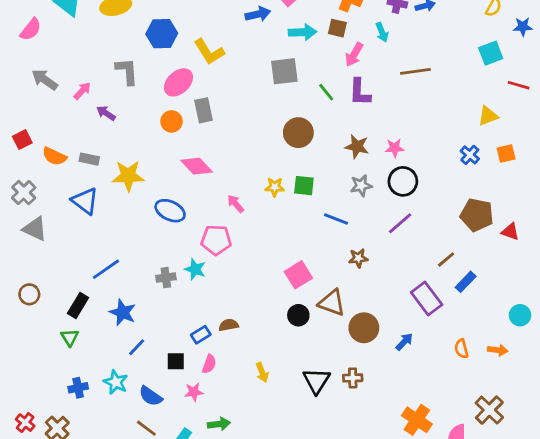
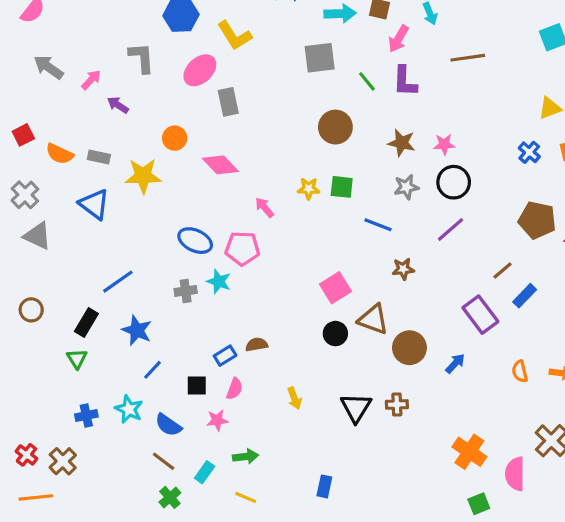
orange circle: (171, 121) -> (175, 138), moved
blue ellipse: (170, 211) -> (195, 241), moved

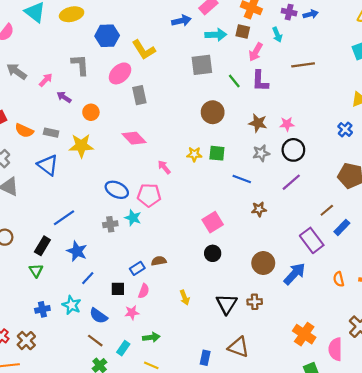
orange circle: (175, 138) -> (91, 112), moved
brown triangle: (373, 319) -> (238, 347), moved
blue arrow: (455, 363) -> (294, 274), size x1.6

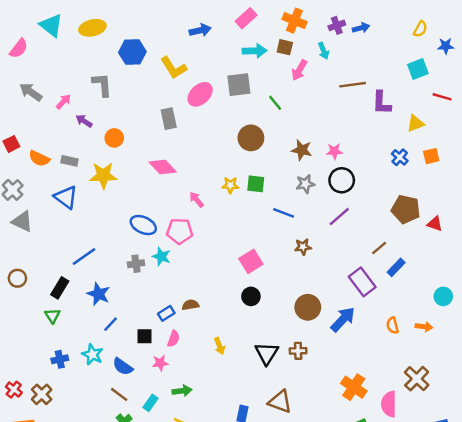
purple cross: (289, 12) -> (337, 25), turned -32
blue arrow: (181, 21) -> (200, 30), moved
pink ellipse: (120, 73) -> (200, 94), moved
purple L-shape: (260, 81) -> (382, 103), moved

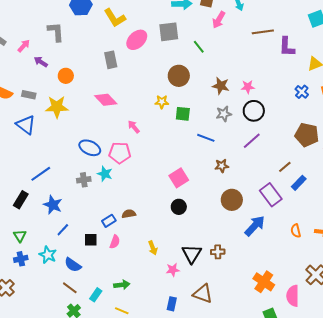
yellow star: (230, 185) -> (162, 102), moved
brown circle: (308, 307) -> (232, 200), moved
green triangle: (53, 316) -> (20, 236), moved
pink star: (160, 363) -> (173, 270), moved

